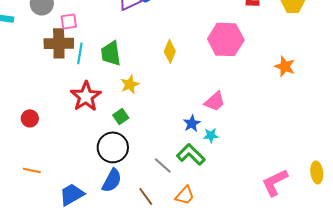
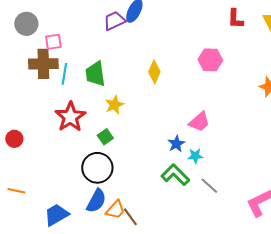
pink hexagon: (226, 39) -> (210, 60), size x0.7
gray line: (163, 165) -> (209, 186), moved
orange trapezoid: (185, 195) -> (115, 210), moved

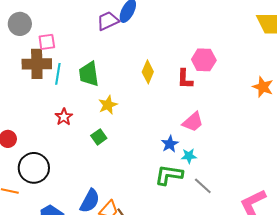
red L-shape: (235, 19) -> (185, 79), moved
red star: (70, 117) -> (64, 117), size x0.6
black circle: (97, 168) -> (34, 168), moved
green L-shape: (175, 175) -> (169, 175), turned -36

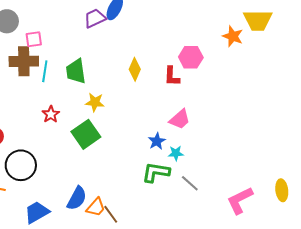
orange star: (263, 87) -> (233, 36), moved
yellow star: (108, 105) -> (95, 102), turned 30
green square: (99, 137) -> (86, 134), size x1.8

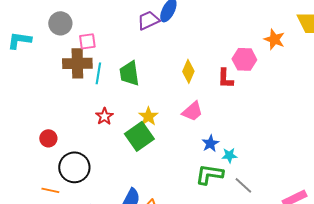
orange star: (233, 36) -> (274, 39), moved
yellow star: (95, 102) -> (148, 116), moved, turned 30
pink trapezoid: (180, 119) -> (192, 111), moved

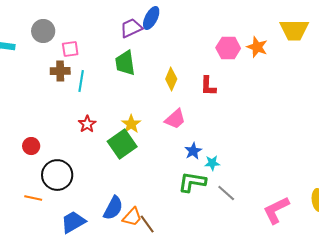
pink hexagon: (244, 59) -> (228, 48), moved
brown cross: (77, 63) -> (60, 71), size x0.7
green trapezoid: (129, 73) -> (125, 63), moved

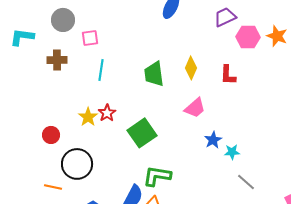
purple trapezoid: (131, 28) -> (225, 17), moved
green trapezoid: (125, 63) -> (154, 74), moved
brown cross: (60, 71) -> (57, 60), moved
yellow star: (131, 124) -> (88, 117), moved
green L-shape: (192, 182) -> (157, 176), moved

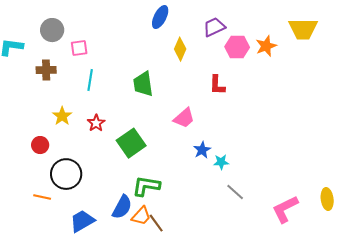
orange star: (277, 36) -> (266, 46), turned 30
yellow diamond: (191, 68) -> (180, 49), moved
yellow star: (88, 117) -> (62, 116), moved

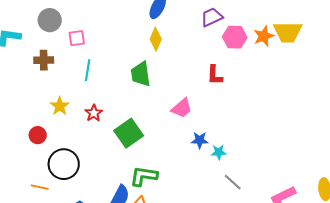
yellow trapezoid: (303, 29) -> (288, 32), moved
yellow diamond: (180, 49) -> (156, 39), moved
blue star: (202, 150) -> (200, 140), turned 30

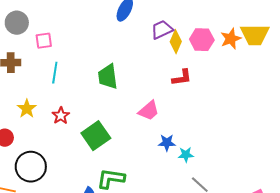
purple trapezoid: (212, 17) -> (162, 30), moved
yellow diamond: (156, 39) -> (176, 42), moved
red L-shape: (215, 75) -> (182, 78), turned -100

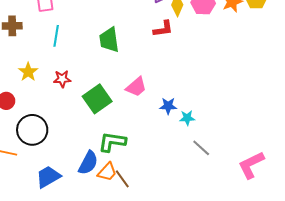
red L-shape: (182, 78) -> (163, 29), moved
pink trapezoid: (149, 111) -> (136, 87), moved
red star: (61, 116) -> (62, 79), turned 30

